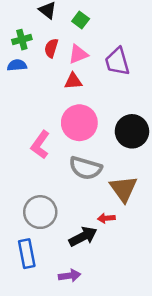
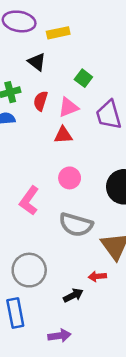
green square: (81, 20) -> (83, 78), moved
pink circle: (79, 123) -> (70, 178), size x0.6
black arrow: (83, 237) -> (73, 295), size x0.7

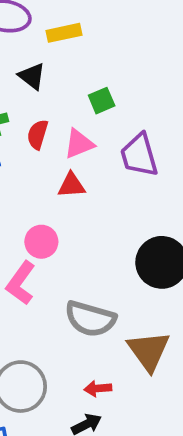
green square: (83, 78) -> (102, 101), turned 30
pink circle: (70, 178) -> (41, 242), moved
red arrow: (97, 276) -> (98, 388), moved

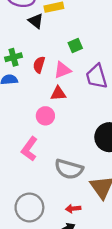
black triangle: (32, 76) -> (36, 21), moved
pink circle: (41, 242) -> (45, 116), moved

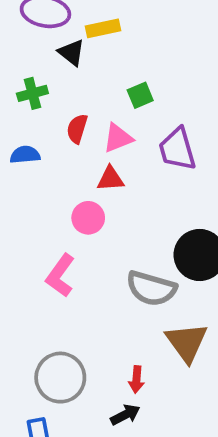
green cross: (13, 57) -> (32, 93), moved
gray semicircle: (69, 169) -> (151, 288), moved
red arrow: (73, 209) -> (136, 379), turned -80

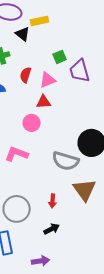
purple trapezoid: (177, 149) -> (80, 71), moved
pink L-shape: (60, 275) -> (17, 154), turned 75
red arrow: (136, 379) -> (53, 201), moved

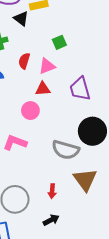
purple trapezoid: (80, 71) -> (80, 89), moved

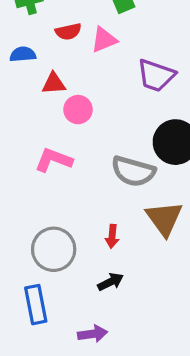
red semicircle: (24, 61) -> (68, 32), turned -119
red triangle: (43, 89) -> (54, 84), moved
purple trapezoid: (80, 89) -> (156, 75), turned -55

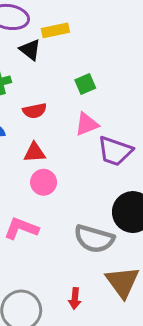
pink triangle: (104, 40) -> (87, 124), moved
red triangle: (54, 84) -> (35, 152), moved

